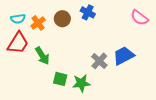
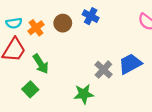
green square: (60, 79) -> (30, 89), moved, turned 32

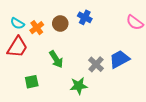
cyan semicircle: (14, 23) -> (17, 23), turned 40
green arrow: (41, 64) -> (56, 59), moved
green square: (30, 89) -> (32, 82), turned 32

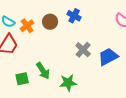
green arrow: (56, 59) -> (43, 71), moved
gray cross: (96, 64) -> (83, 50), moved

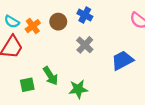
gray cross: (83, 50) -> (85, 45), moved

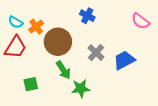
brown circle: (58, 22) -> (58, 42), moved, size x1.6
gray cross: (85, 45) -> (96, 53), moved
green arrow: (51, 76) -> (63, 70), moved

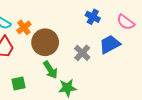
blue cross: (87, 16) -> (93, 17), moved
blue trapezoid: (124, 60) -> (110, 44), moved

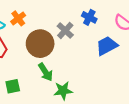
orange cross: (24, 27) -> (18, 18), moved
gray cross: (82, 53) -> (65, 30), moved

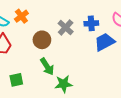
blue cross: (89, 17) -> (91, 23), moved, turned -32
brown circle: (40, 44) -> (42, 40), size x0.7

